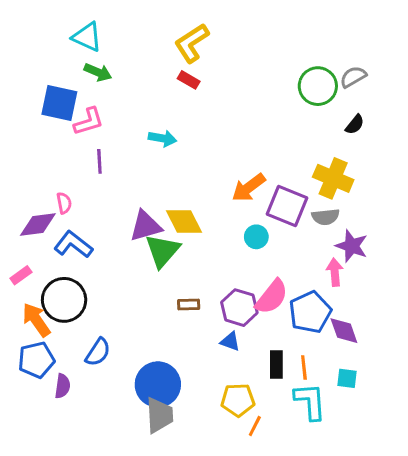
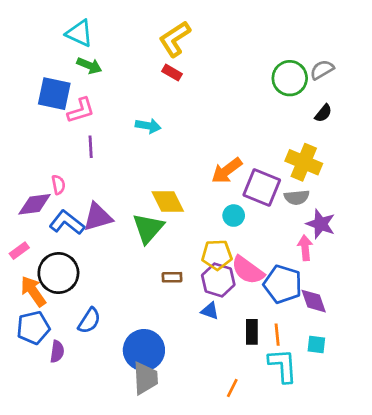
purple triangle: (146, 226) -> (98, 217), moved
pink semicircle: (272, 297) -> (248, 270), turned 88
blue pentagon: (310, 312) -> (283, 284), turned -30
yellow pentagon: (238, 400) -> (217, 255), moved

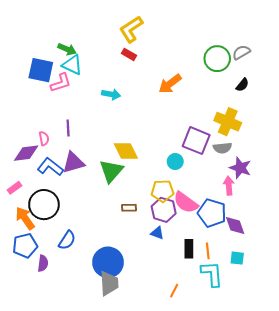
cyan triangle: (79, 33) -> (72, 65), moved
purple line: (91, 147) -> (68, 128), moved
orange arrow: (227, 171) -> (170, 84), moved

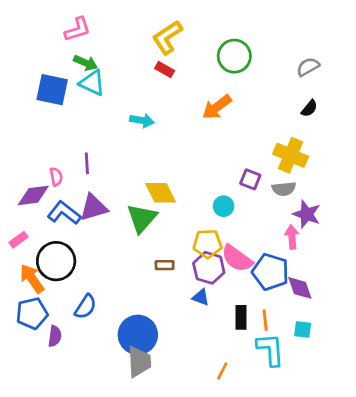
green circle: (217, 59) -> (234, 56), moved
pink L-shape: (61, 83) -> (78, 29), moved
purple square: (196, 141) -> (250, 179), size x0.6

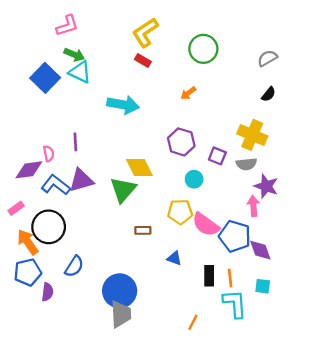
blue square: (52, 90) -> (45, 78), turned 32
orange arrow: (217, 107) -> (188, 93), size x0.6
cyan arrow: (142, 120) -> (123, 105), size x1.5
purple hexagon: (209, 268) -> (181, 142), moved

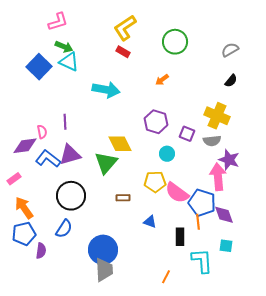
pink arrow: (253, 206) -> (218, 177), size x1.5
black circle: (49, 227) -> (71, 196), moved
orange line: (230, 278) -> (198, 222), moved

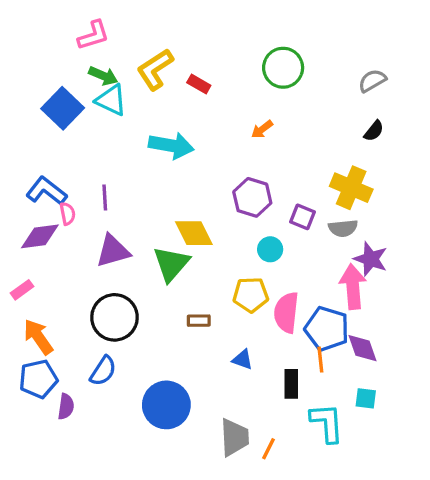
yellow L-shape: (125, 28) -> (155, 69), moved
blue L-shape: (48, 159) -> (46, 191), moved
pink semicircle: (177, 193) -> (286, 313), turned 60
gray trapezoid: (104, 270) -> (234, 437), moved

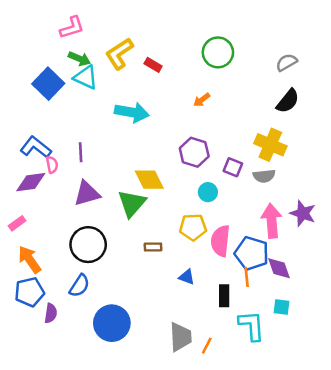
black semicircle: (374, 131) -> (288, 101), size x1.5
purple star: (371, 259) -> (303, 213), moved
blue circle: (166, 405) -> (112, 323), moved

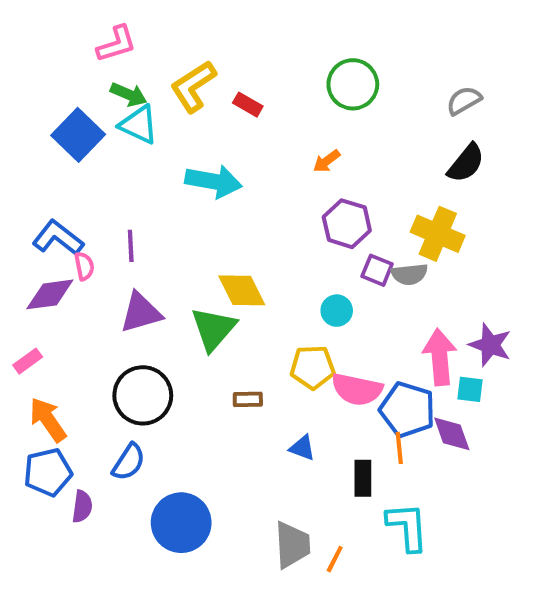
purple hexagon: (194, 152) -> (347, 224), moved
gray semicircle: (264, 176) -> (409, 274), moved
pink semicircle: (220, 241) -> (357, 389), turned -84
cyan square: (282, 307) -> (470, 389), moved

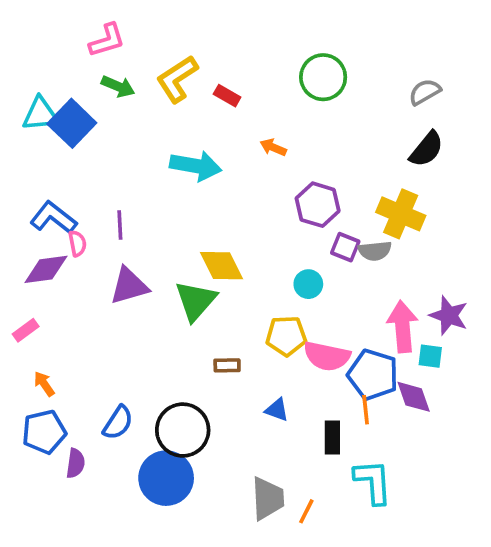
cyan triangle: (139, 125) -> (40, 114), moved, turned -30
orange arrow: (327, 161) -> (273, 147), moved, turned 60
black circle: (143, 395) -> (183, 430), moved
orange arrow: (48, 420) -> (44, 384), size x0.6

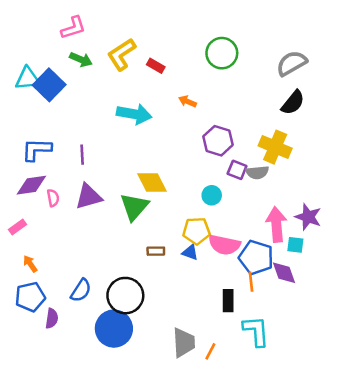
gray semicircle: (425, 92) -> (292, 63), size x1.4
blue L-shape: (53, 218) -> (36, 150), turned -36
pink semicircle: (77, 243) -> (53, 198), moved
blue triangle: (277, 410) -> (190, 252), moved

